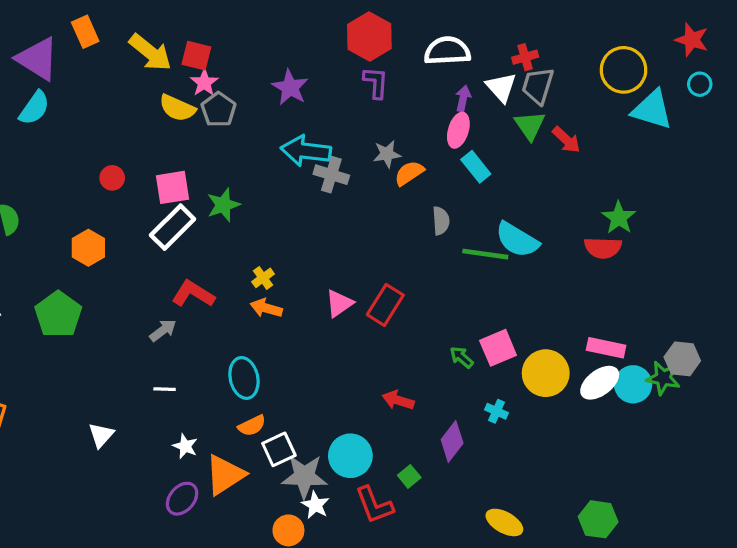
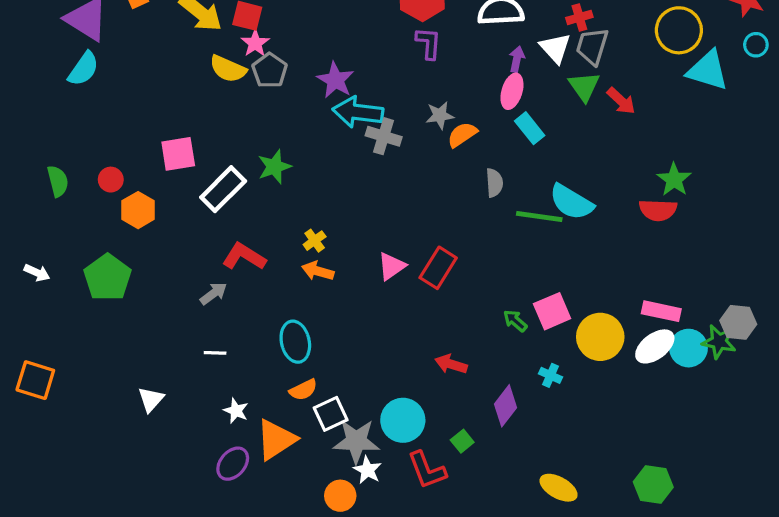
purple star: (290, 87) -> (335, 80), moved
red circle: (112, 178) -> (111, 180), moved
pink square: (173, 187) -> (178, 154), moved

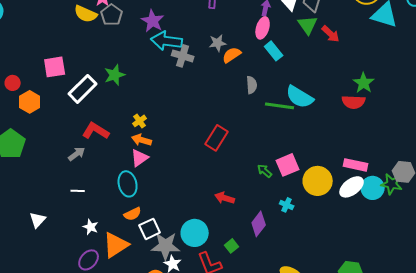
pink triangle: (392, 266) -> (140, 158), moved

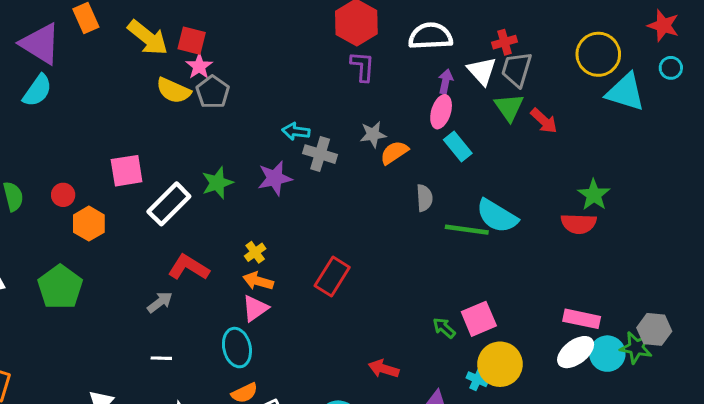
purple star: (153, 21) -> (275, 178), moved, turned 30
cyan arrow: (167, 41) -> (296, 131), size x0.6
red rectangle: (217, 138) -> (332, 277), moved
yellow circle: (318, 181) -> (500, 364), moved

